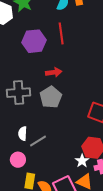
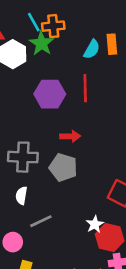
gray pentagon: (51, 97) -> (63, 167), turned -30
white semicircle: (23, 134) -> (21, 196), moved
white star: (82, 161) -> (95, 224), moved

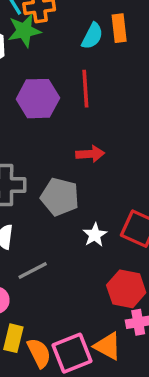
green star: (42, 43) -> (24, 31), turned 30
red arrow: (70, 136) -> (90, 154), moved
white star: (95, 224) -> (95, 235), moved

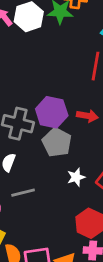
purple hexagon: (38, 99) -> (52, 112), moved

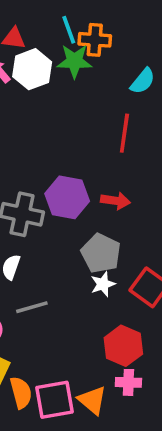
gray pentagon: (57, 142) -> (101, 253), moved

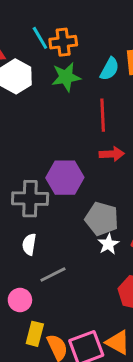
green star: (74, 61) -> (66, 77), moved
red arrow: (115, 201) -> (112, 154), moved

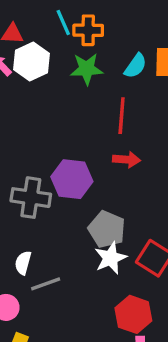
white semicircle: (29, 244) -> (23, 263), moved
white star: (108, 244) -> (111, 258), size x1.4

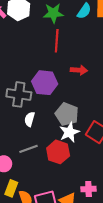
red line: (122, 116) -> (57, 41), moved
white semicircle: (23, 263) -> (30, 119), moved
red hexagon: (133, 314) -> (58, 152), moved

